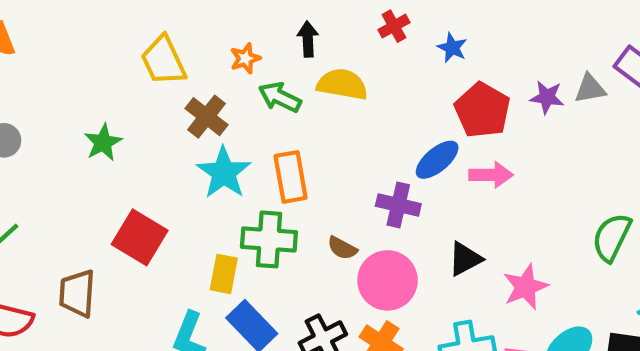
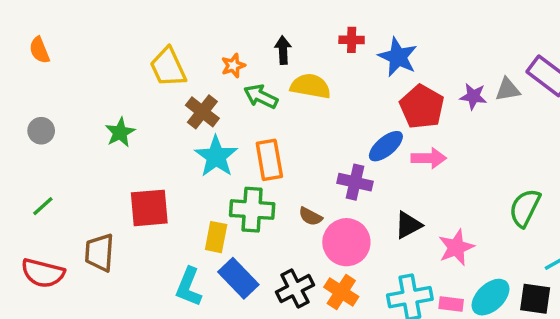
red cross: (394, 26) -> (352, 40), turned 30
blue star: (452, 48) -> (398, 57), size x1.6
red square: (140, 237) -> (149, 208), turned -36

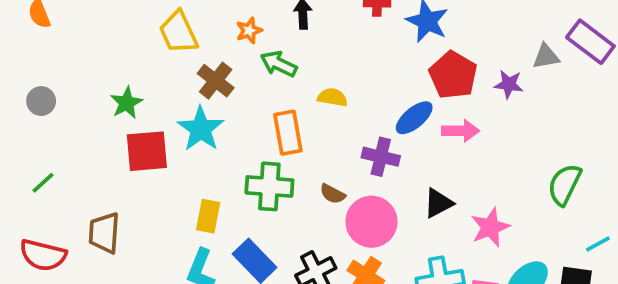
yellow semicircle: (310, 86) -> (332, 97), moved, size x0.7
purple star: (473, 96) -> (509, 84), moved
cyan star: (216, 156) -> (201, 129), moved
red square: (149, 208) -> (147, 151), moved
yellow rectangle: (216, 237) -> (208, 216), moved

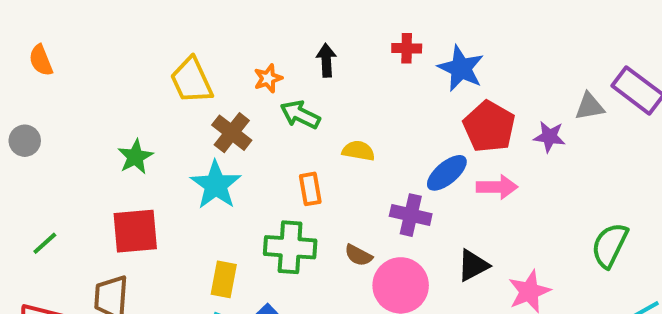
gray circle: (41, 101) -> (25, 141), moved
orange rectangle: (288, 133) -> (310, 189), size x0.7
red square: (147, 151) -> (135, 231), moved

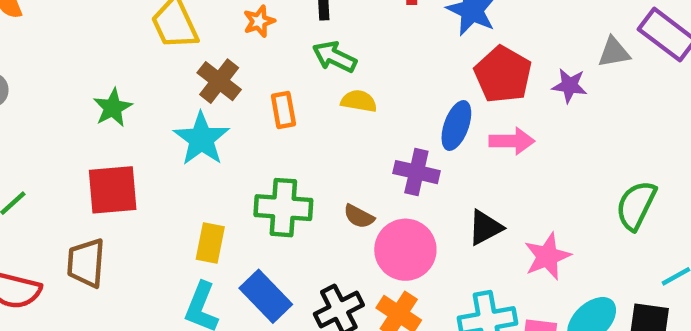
green arrow: (300, 115) -> (334, 57), moved
blue ellipse: (447, 173) -> (456, 125), turned -30
orange rectangle: (310, 189) -> (283, 110), moved

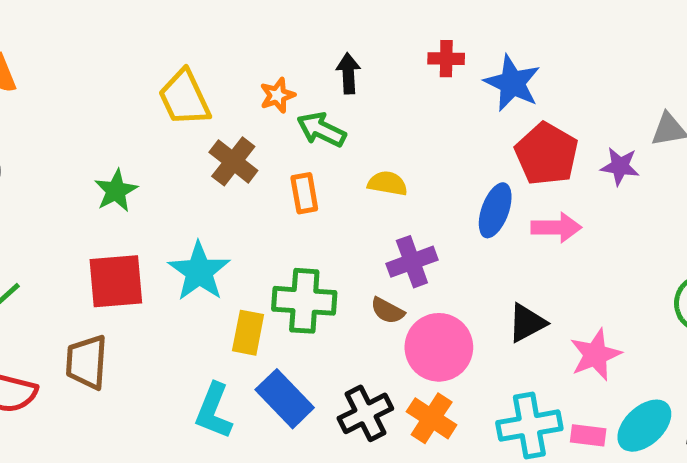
green arrow: (334, 57) -> (321, 130), moved
cyan star: (201, 139) -> (199, 271), moved
purple cross: (416, 172) -> (412, 262), moved, turned -33
yellow rectangle: (210, 243) -> (248, 333), moved

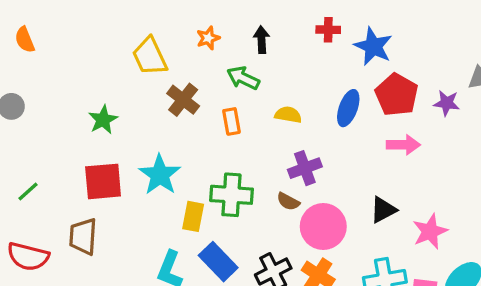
orange star: (277, 95) -> (208, 38), moved
blue ellipse: (495, 210) -> (348, 108), moved

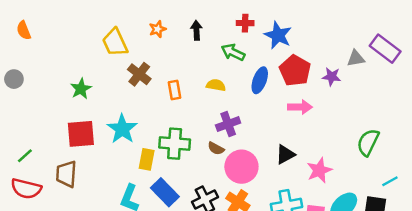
green arrow: (243, 78) -> (233, 52), moved
green line: (28, 191) -> (25, 156), moved

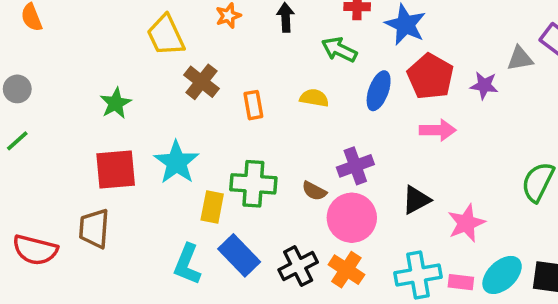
purple cross: (228, 124) -> (355, 166), moved
green line: (25, 156) -> (17, 141), moved

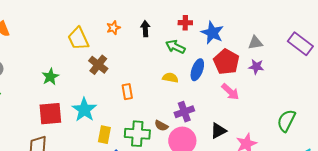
gray triangle: (520, 59) -> (255, 43), moved
yellow semicircle: (314, 98) -> (170, 78), moved
orange rectangle: (253, 105) -> (127, 92), moved
pink arrow: (438, 130) -> (230, 92), turned 42
green cross: (253, 184) -> (137, 134), moved

